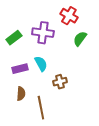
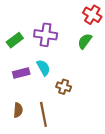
red cross: (69, 16) -> (92, 15), moved
brown cross: (60, 82) -> (64, 87), turned 32
brown semicircle: (21, 94) -> (18, 110), moved

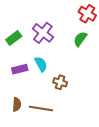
purple cross: (46, 35) -> (43, 33), turned 30
brown line: (43, 114) -> (41, 109), turned -70

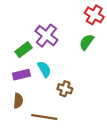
green rectangle: (14, 38) -> (24, 50), moved
brown semicircle: (17, 104) -> (18, 101), moved

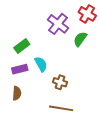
purple cross: (46, 36) -> (58, 24), moved
brown line: (44, 117) -> (61, 108), moved

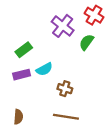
cyan semicircle: (41, 64) -> (44, 69), turned 91
brown semicircle: (17, 93) -> (18, 117), moved

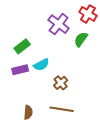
brown cross: (65, 89) -> (61, 83), turned 32
brown semicircle: (18, 117) -> (28, 112), moved

